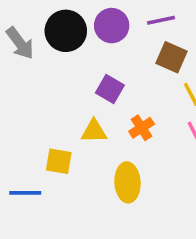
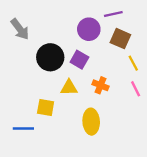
purple circle: (112, 26) -> (89, 29), moved
black circle: (66, 31) -> (50, 57), moved
orange cross: (142, 128) -> (100, 85), turned -35

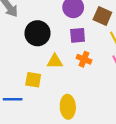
purple square: (79, 60) -> (78, 35), moved, turned -35
yellow ellipse: (91, 122) -> (68, 107), moved

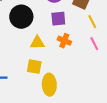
yellow square: (33, 80) -> (34, 67), moved

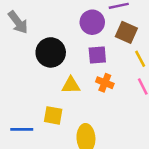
yellow square: (34, 67) -> (53, 115), moved

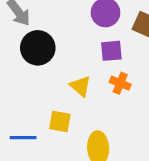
black circle: (51, 52) -> (38, 48), moved
yellow triangle: (71, 85) -> (80, 86), turned 42

